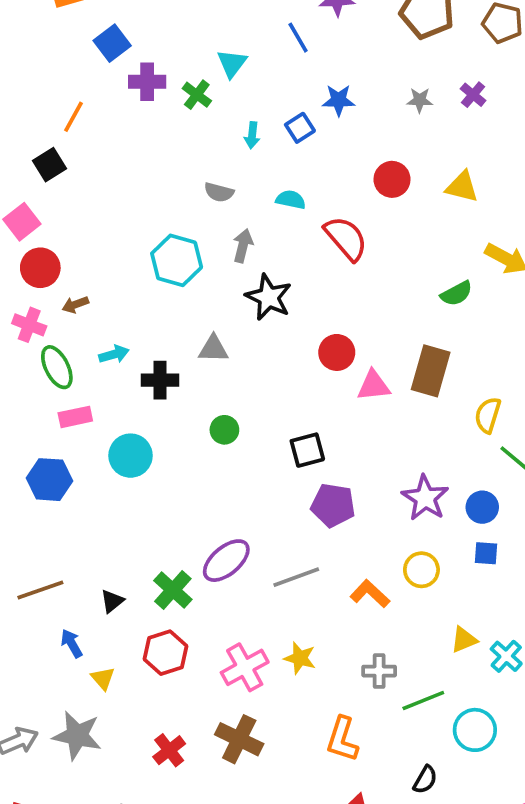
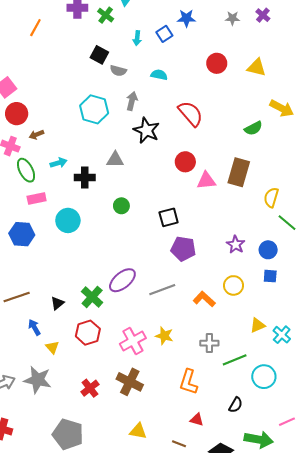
black square: (49, 165) -> (99, 55), moved, turned -30
red semicircle: (346, 238) -> (191, 114), moved
purple star: (425, 498) -> (236, 245), size x0.7

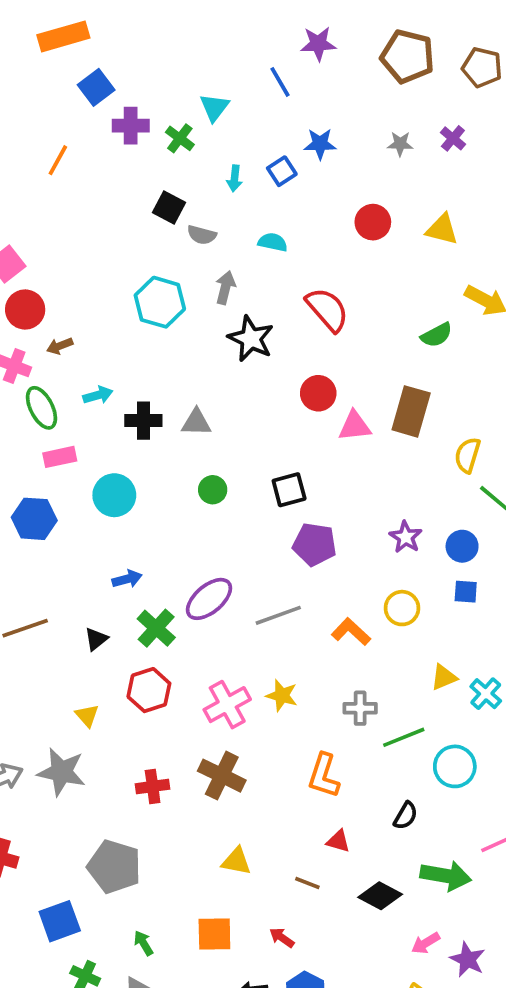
gray triangle: (115, 160) -> (196, 422), moved
green circle: (121, 206) -> (213, 490), moved
blue arrow: (34, 327) -> (127, 579), moved, turned 105
red cross: (90, 388) -> (153, 786), turned 30

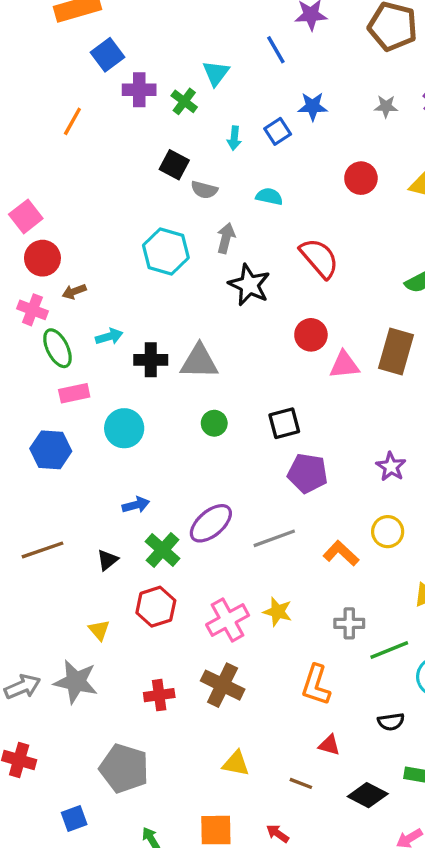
gray triangle: (196, 422) -> (199, 362), size x1.4
black semicircle: (406, 816) -> (391, 722), turned 52
blue square: (60, 921) -> (74, 818), size x0.7

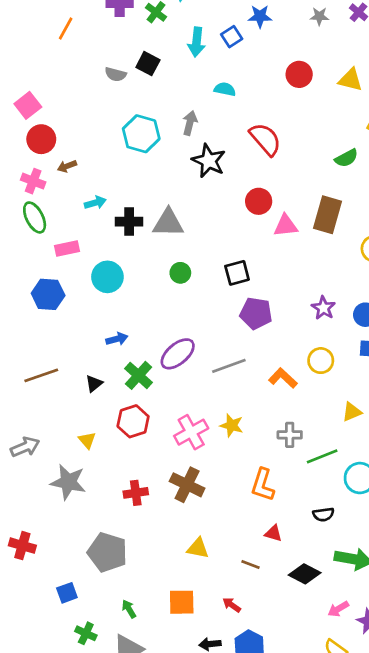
cyan arrow: (234, 138) -> (197, 42), size x1.5
gray semicircle: (204, 190) -> (116, 74), moved
green ellipse: (57, 348) -> (35, 217), moved
gray arrow: (22, 687) -> (25, 447), moved

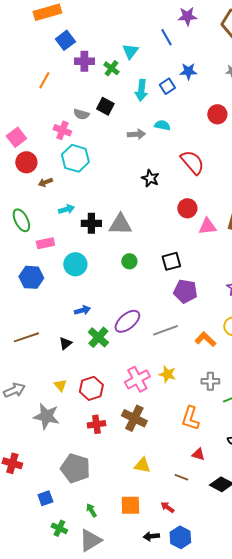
gray arrow: (190, 123) -> (136, 134), moved, turned 72
cyan hexagon: (141, 134) -> (75, 158), moved
black star: (209, 161) -> (150, 178), size x0.7
pink cross: (33, 181) -> (62, 130), moved
red hexagon: (133, 421) -> (91, 388), moved

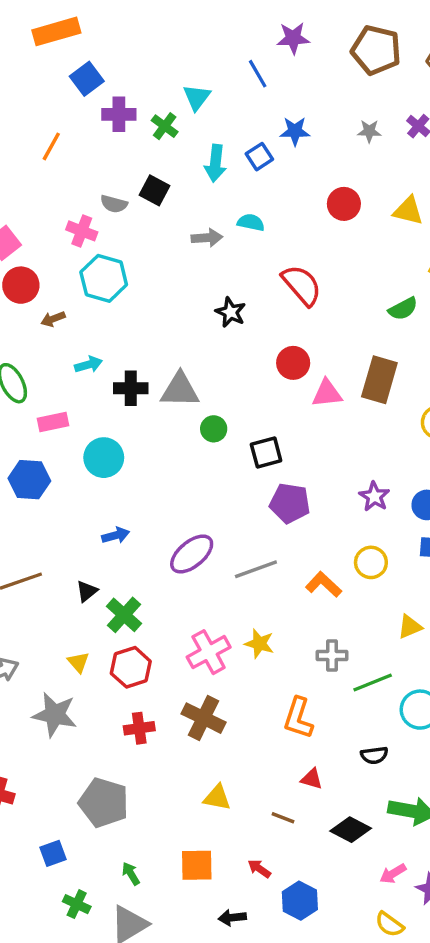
green circle: (129, 261) -> (214, 429), moved
green cross: (98, 337) -> (124, 615), moved
blue hexagon: (180, 537) -> (300, 901), moved

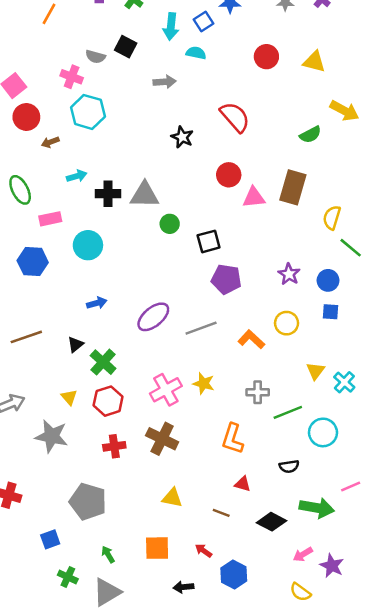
cyan semicircle: (251, 223) -> (196, 53), moved
yellow triangle: (410, 627) -> (315, 371), turned -30

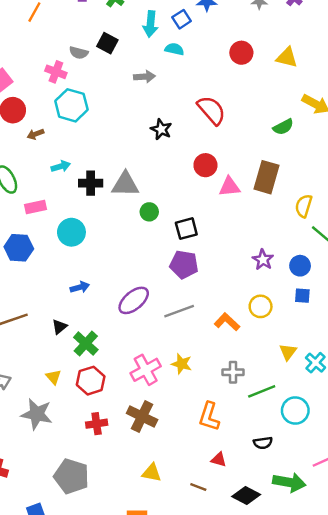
purple pentagon: (226, 279) -> (184, 265), moved

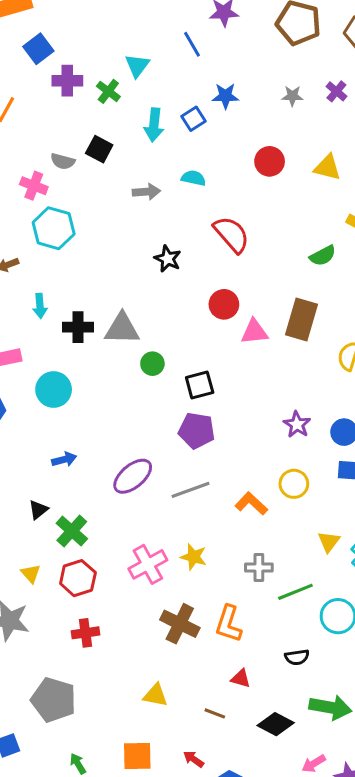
cyan semicircle: (174, 49) -> (194, 178), moved
cyan arrow: (61, 166) -> (40, 306), turned 102
brown cross: (142, 416) -> (180, 624), moved

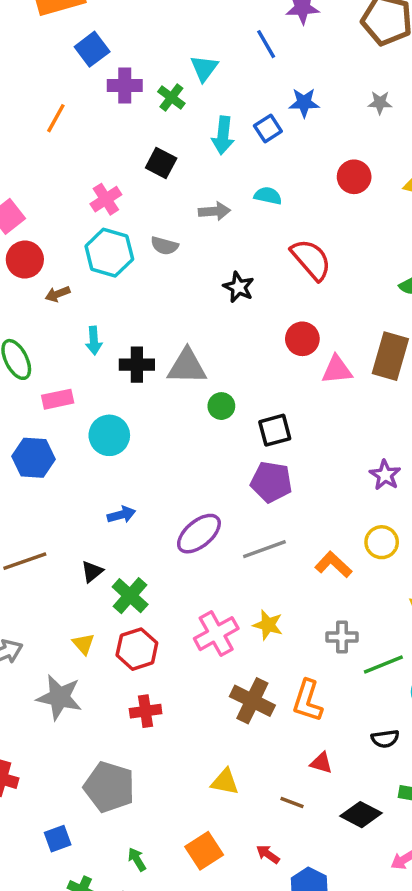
gray semicircle: (63, 161) -> (164, 246), moved
pink cross: (34, 186) -> (106, 199), moved, turned 36
orange square: (137, 756) -> (204, 851), turned -32

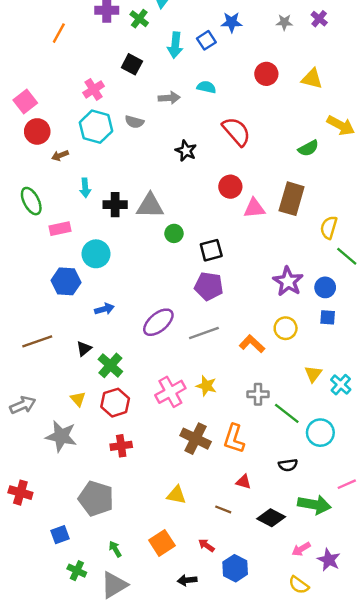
blue hexagon: (33, 458) -> (66, 281), moved
purple star: (385, 475) -> (288, 281), size x1.4
green line: (383, 665) -> (287, 413), turned 60

